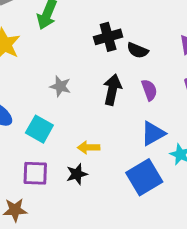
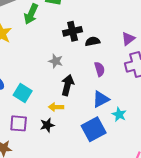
black semicircle: (138, 50) -> (93, 41), turned 144
gray star: (60, 86) -> (56, 61), moved
black arrow: (112, 90) -> (67, 85), moved

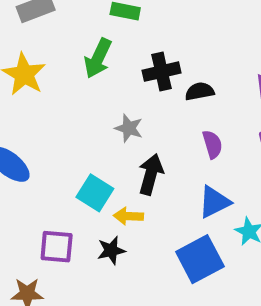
green arrow: (31, 14) -> (98, 58), moved
cyan square: (23, 93) -> (95, 193), moved

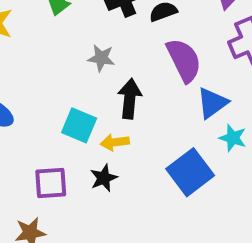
purple semicircle: (212, 144) -> (184, 60), size x1.6
blue triangle: (214, 202) -> (212, 103), moved

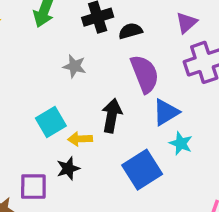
black arrow: (130, 99) -> (112, 116), moved
cyan square: (79, 125) -> (51, 122), turned 32
purple square: (51, 183) -> (33, 187), moved

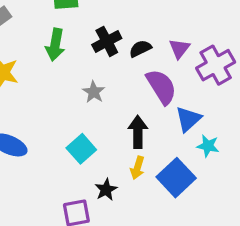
purple triangle: (186, 23) -> (179, 49), moved
gray star: (74, 66) -> (94, 92), turned 30
yellow arrow: (80, 139) -> (137, 168), moved, turned -60

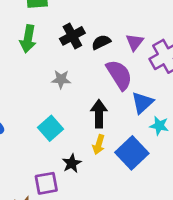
gray star: (94, 92) -> (61, 79), turned -30

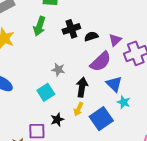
purple semicircle: (119, 75) -> (101, 62), turned 70
gray star: (61, 79) -> (58, 70), moved
blue triangle: (142, 103) -> (114, 84), turned -42

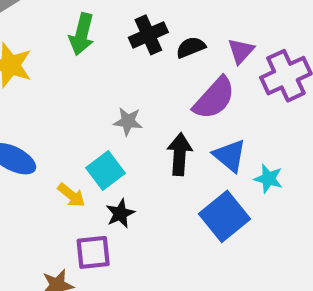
blue triangle: (114, 84) -> (230, 156), moved
yellow arrow: (78, 109) -> (71, 195), moved, turned -72
black star: (57, 120) -> (120, 214), moved

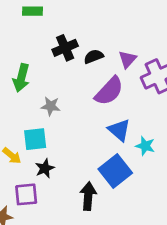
green arrow: (82, 34) -> (21, 78), moved
black arrow: (180, 154) -> (88, 196), moved
cyan square: (105, 171) -> (35, 139), turned 30

